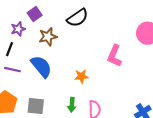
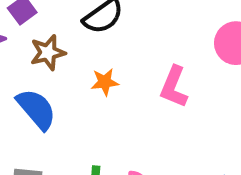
orange star: (81, 76) -> (105, 82), moved

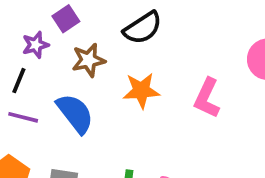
orange star: (105, 82) -> (141, 91), size x1.4

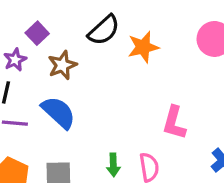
orange star: (141, 91) -> (143, 47), moved
pink L-shape: (207, 98) -> (174, 123), moved

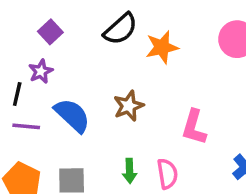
purple star: (15, 60) -> (41, 71), moved
brown star: (62, 65) -> (129, 106), moved

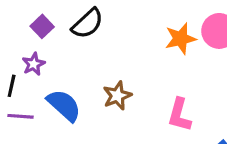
black semicircle: (121, 29) -> (88, 23), moved
orange star: (162, 47) -> (180, 39), moved

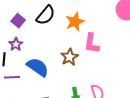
orange star: (180, 39) -> (75, 22), moved
pink L-shape: (179, 115) -> (92, 43), moved

